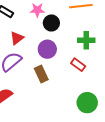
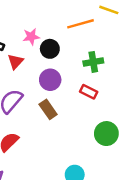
red triangle: (17, 38) -> (15, 62), moved

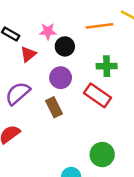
red rectangle: (89, 92) -> (98, 95), size x1.5
green circle: (106, 134) -> (102, 155), moved

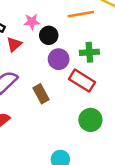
purple circle: (61, 78) -> (59, 59), moved
green circle: (102, 155) -> (90, 120), moved

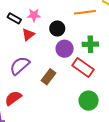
pink star: (32, 22) -> (34, 15), moved
brown rectangle: (41, 94) -> (48, 77), turned 63

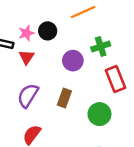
black circle: (57, 28) -> (48, 31), moved
red rectangle: (83, 67) -> (116, 79), moved, turned 50
green circle: (89, 101) -> (99, 114), moved

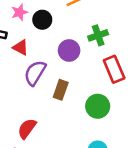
pink star: (26, 33) -> (19, 12), moved
red triangle: (27, 57) -> (21, 47), turned -35
purple semicircle: (28, 95) -> (35, 73), moved

